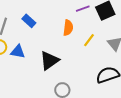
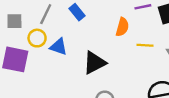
yellow line: (89, 40) -> (145, 45), turned 48

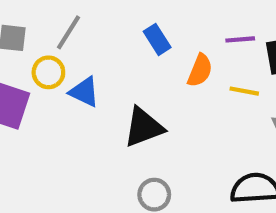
blue rectangle: (77, 12) -> (157, 39), moved
yellow line: (145, 45) -> (244, 91), moved

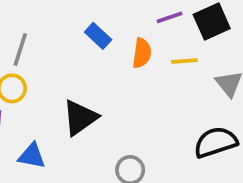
blue triangle: (84, 92) -> (32, 156), moved
black triangle: (144, 127) -> (80, 118), moved

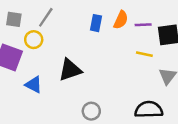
blue rectangle: (98, 36) -> (96, 23), turned 42
orange semicircle: (142, 53) -> (121, 20), moved

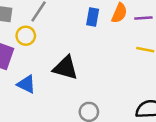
black triangle: (70, 70) -> (65, 68), turned 35

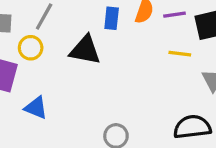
black triangle: (65, 68) -> (85, 50), moved

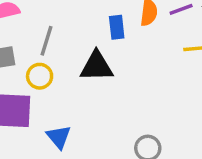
blue triangle: (36, 108) -> (59, 137), turned 40

